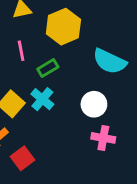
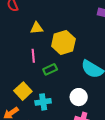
cyan cross: (42, 99) -> (43, 102), moved, turned 35

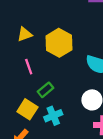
green rectangle: (50, 69) -> (45, 90), moved

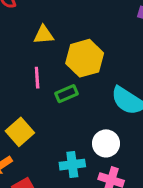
green rectangle: (45, 90) -> (66, 94), moved
cyan cross: (53, 116) -> (72, 165), moved

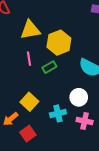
yellow triangle: (44, 35) -> (30, 30), size x1.5
yellow square: (20, 132) -> (29, 102), moved

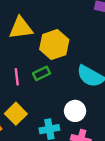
pink line: (29, 59) -> (17, 77), moved

